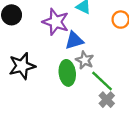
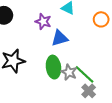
purple star: (56, 22) -> (43, 22), size x0.7
gray star: (85, 60) -> (69, 72), moved

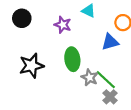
blue triangle: (60, 38) -> (110, 42), moved
green ellipse: (53, 67) -> (72, 59), moved

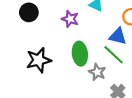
blue triangle: (110, 42) -> (118, 36), turned 30
green line: (106, 80) -> (114, 55), moved

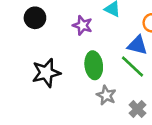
gray star: (97, 72) -> (106, 95), moved

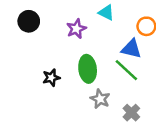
purple star: (82, 25) -> (76, 29), turned 30
black star: (46, 73) -> (51, 78), moved, size x0.6

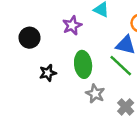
black circle: (29, 21) -> (29, 38), moved

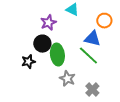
black circle: (29, 38) -> (42, 44), moved

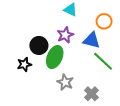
purple star: (48, 23) -> (65, 35), moved
green ellipse: (57, 55) -> (55, 57), turned 30
green line: (88, 56) -> (103, 61), moved

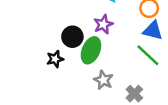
blue triangle: (91, 40) -> (153, 31), moved

